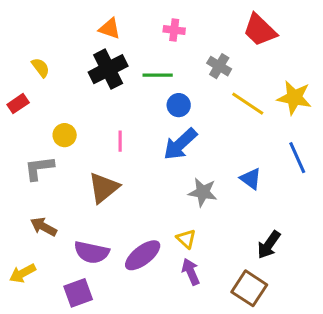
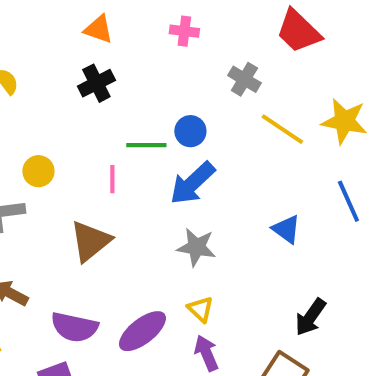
black cross: (108, 69) -> (96, 83), size x0.7
green line: (158, 75) -> (146, 145), moved
gray star: (203, 192) -> (196, 247), moved

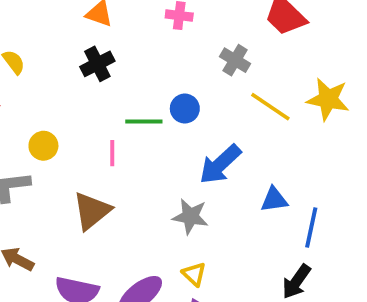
blue arrow: (192, 183) -> (220, 164), moved
blue line: (348, 201) -> (311, 228), moved, turned 36
blue triangle: (286, 229) -> (274, 200), turned -44

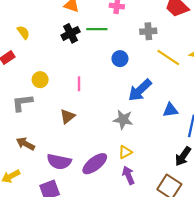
gray cross: (235, 60) -> (148, 31), turned -35
green line: (144, 122) -> (97, 29), moved
brown triangle: (92, 211) -> (67, 116), size x0.7
yellow triangle: (194, 274) -> (125, 152), turned 48

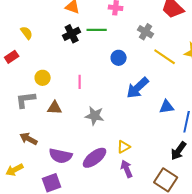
gray cross: (148, 31) -> (146, 32), turned 35
brown triangle: (67, 116) -> (55, 108), moved, turned 42
gray star: (123, 120) -> (95, 116), moved

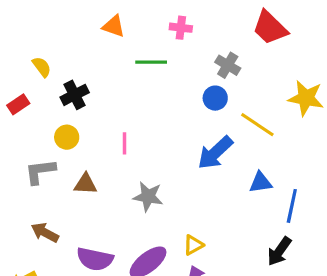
black cross: (72, 34) -> (75, 95), moved
yellow line: (165, 57) -> (257, 125), moved
blue circle: (119, 58) -> (215, 98), moved

